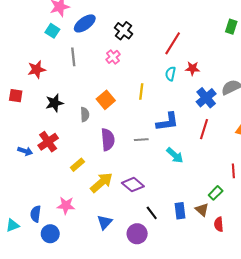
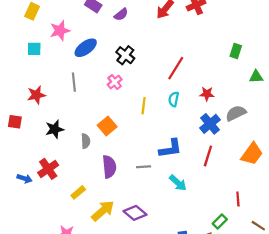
cyan square: (52, 31) -> (34, 49), moved, turned -32
red star: (193, 68) -> (207, 94), moved
yellow line: (141, 91) -> (144, 106), moved

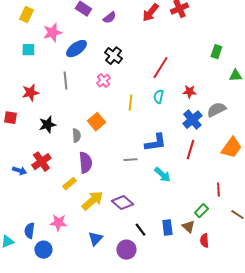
purple semicircle: (109, 167) -> (85, 163), moved

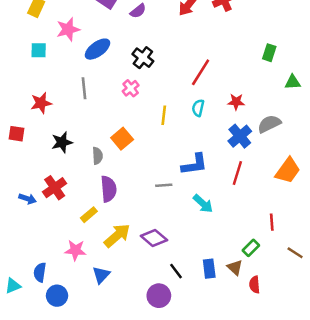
pink star: (58, 223) -> (75, 250), moved
blue triangle: (95, 239) -> (101, 275), moved

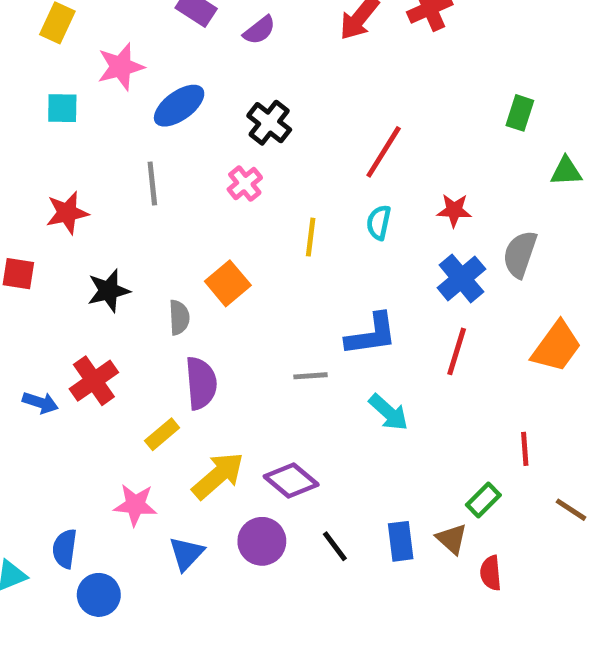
gray semicircle: (269, 124) -> (520, 254), turned -45
purple circle: (159, 296) -> (262, 541), moved

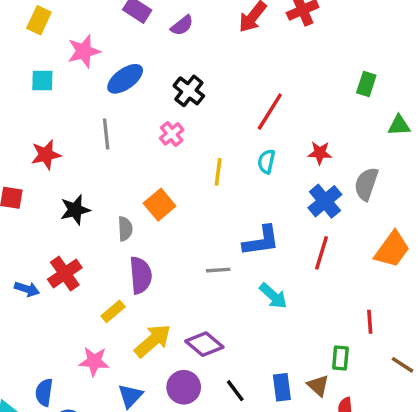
green rectangle: (483, 500) -> (340, 358), turned -40

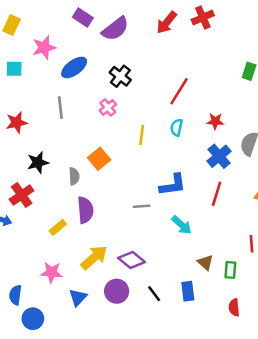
purple semicircle: (182, 25) -> (115, 29), size x1.6
red cross: (65, 274) -> (22, 195), moved
yellow rectangle: (113, 311) -> (58, 227), moved
brown triangle: (318, 385) -> (205, 262), moved

